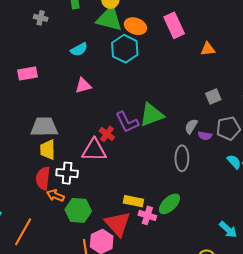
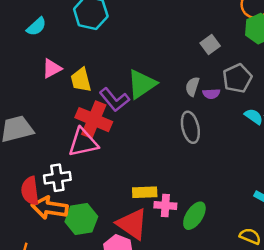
red cross: (107, 134) -> (94, 120), size x1.8
yellow trapezoid: (48, 150) -> (81, 80), moved
orange arrow: (55, 196) -> (50, 208), size x1.6
green ellipse: (169, 204) -> (194, 216), moved

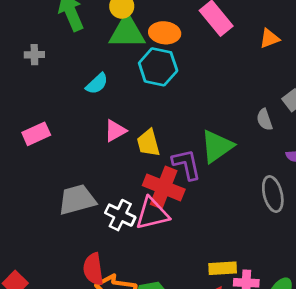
gray semicircle: (192, 86) -> (265, 120), moved, turned -36
purple L-shape: (114, 100) -> (187, 164), turned -152
white cross: (57, 178) -> (120, 215), moved, turned 35

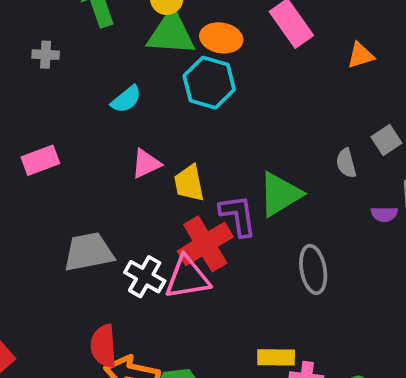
red cross: (164, 187) -> (205, 244), turned 33
gray ellipse: (273, 194) -> (313, 269), moved

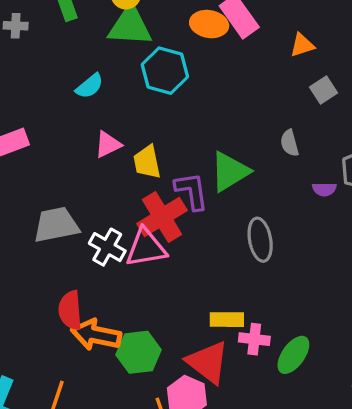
orange ellipse: (221, 38) -> (209, 24), moved
gray cross: (46, 55) -> (16, 26), moved
gray square: (386, 140) -> (323, 90), moved

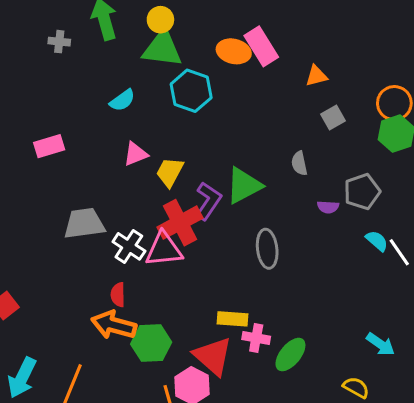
yellow trapezoid: (147, 162) -> (170, 172), turned 36
purple L-shape: (192, 191) -> (208, 201), turned 39
red semicircle: (70, 310) -> (118, 295), moved, size x0.7

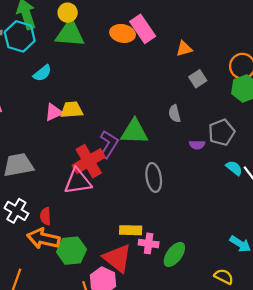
cyan hexagon: (191, 91) -> (20, 36), moved
yellow trapezoid: (170, 172) -> (72, 110), moved, turned 60
green triangle: (244, 186) -> (134, 132), turned 32
white cross: (129, 246) -> (16, 211), moved

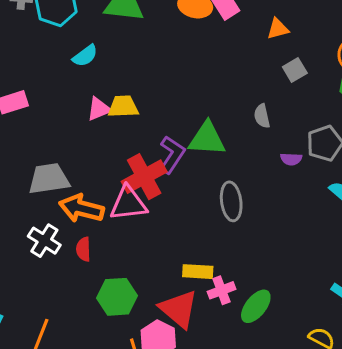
orange arrow: (43, 239) -> (81, 208), moved
pink cross: (149, 243) -> (221, 290), turned -30

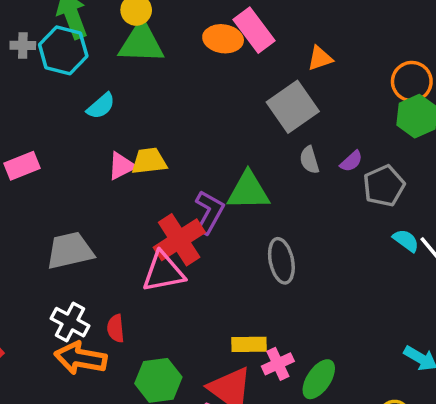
gray square: (295, 70) -> (293, 107), moved, size x1.8
purple semicircle: (291, 159) -> (351, 161), moved, turned -40
orange arrow: (81, 208) -> (81, 358), moved

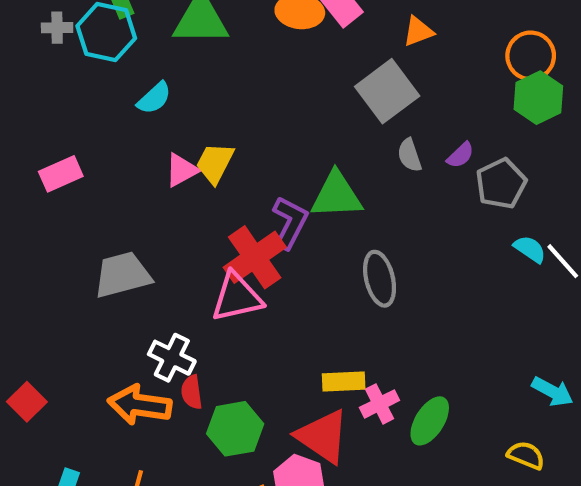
yellow trapezoid: (149, 161) -> (215, 163), turned -54
white cross: (70, 322) -> (172, 358), moved
red semicircle: (116, 328) -> (192, 392), moved

